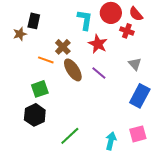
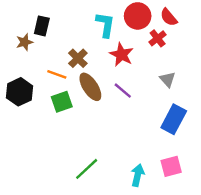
red cross: (127, 31) -> (158, 38), turned 32
green square: (40, 89) -> (62, 102), moved
black hexagon: (35, 115) -> (19, 92), moved

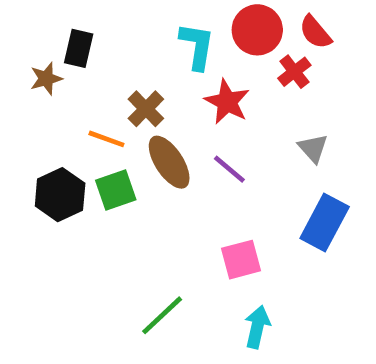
black hexagon: (19, 92) -> (60, 195), moved
pink square: (171, 166) -> (241, 260), moved

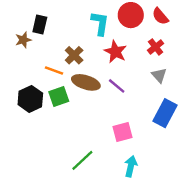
red cross: (294, 72) -> (156, 47), moved
brown ellipse: (169, 162) -> (86, 82), turned -40

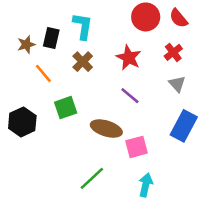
cyan L-shape: (100, 23) -> (83, 26), moved
black rectangle: (40, 25) -> (51, 38), moved
orange line: (54, 71) -> (43, 73), moved, turned 30
brown ellipse: (86, 82) -> (106, 129), moved
black hexagon: (30, 99) -> (22, 122), moved

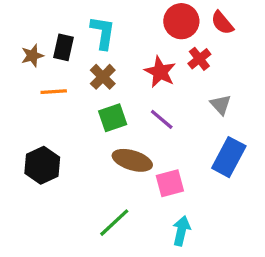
red cross: (173, 52) -> (199, 59), moved
orange line: (43, 73) -> (54, 92), turned -54
green square: (66, 108) -> (113, 118), moved
black hexagon: (22, 122) -> (42, 165), moved

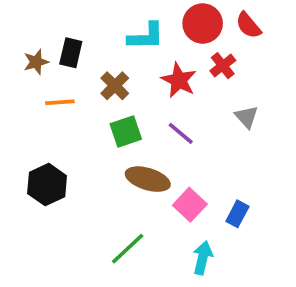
cyan L-shape: (103, 33) -> (146, 36), moved, turned 80
blue rectangle: (229, 157) -> (237, 214), moved, size x0.6
pink square: (170, 183) -> (190, 205), turned -32

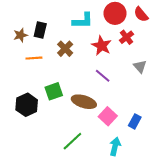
green square: (126, 131) -> (54, 91), moved

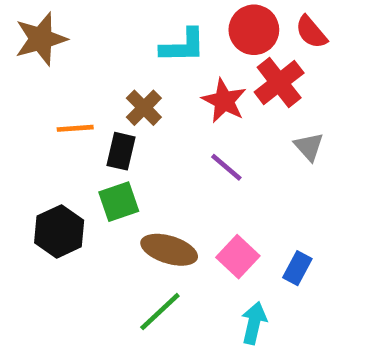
black rectangle: (40, 30) -> (121, 151), moved
brown star: (20, 35) -> (41, 39), moved, size x1.6
red cross: (126, 37) -> (279, 82), size x1.5
brown ellipse: (84, 102) -> (169, 250), moved

